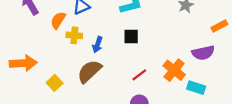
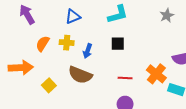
orange semicircle: (58, 20) -> (43, 44), moved
brown semicircle: (89, 71) -> (80, 75), turned -115
red line: (139, 75) -> (125, 78), turned 40

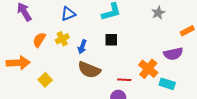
yellow cross: (67, 43) -> (62, 39), turned -32
brown semicircle: (80, 75) -> (89, 70), moved
red line: (125, 78) -> (124, 80), moved

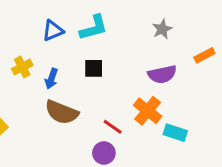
blue triangle: (68, 14) -> (53, 31), moved
purple semicircle: (173, 54) -> (162, 74), moved
red line: (124, 80) -> (113, 127), turned 32

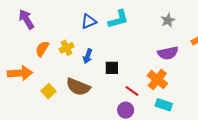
black square: (94, 68) -> (112, 68), moved
brown semicircle: (62, 112) -> (78, 87), moved
cyan rectangle: (175, 133) -> (164, 105), moved

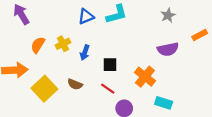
orange cross: (157, 79) -> (145, 77), moved
brown semicircle: (78, 87) -> (75, 84), size x0.6
yellow square: (49, 91) -> (44, 89), size x1.6
red line: (132, 91) -> (108, 89), moved

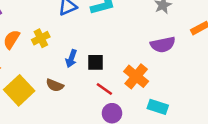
blue arrow: (85, 53) -> (71, 59), moved
red line: (108, 89) -> (104, 89), moved

